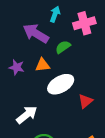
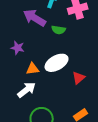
green semicircle: (63, 47) -> (59, 30), turned -136
orange triangle: (43, 65) -> (33, 69), moved

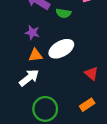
purple star: (18, 48) -> (32, 33), moved
red triangle: (79, 78) -> (91, 73), moved, turned -40

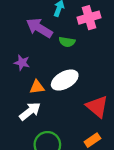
purple star: (32, 33) -> (22, 63), moved
red triangle: (91, 73) -> (97, 107), size x1.5

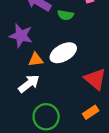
purple star: (22, 63) -> (21, 36), size x1.5

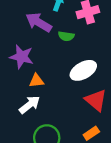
white ellipse: (63, 53) -> (83, 70), moved

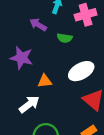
purple arrow: (39, 22) -> (38, 25), size x0.7
orange triangle: (36, 81) -> (45, 81), moved

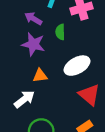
green semicircle: (65, 38) -> (60, 32), turned 80
purple star: (21, 58) -> (33, 44), moved

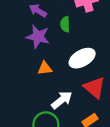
white arrow: (24, 99) -> (62, 100), moved

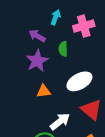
purple star: (38, 37) -> (37, 61), turned 30

